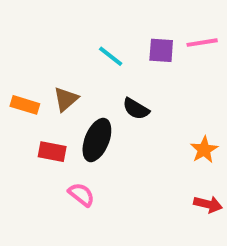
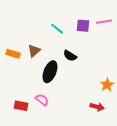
orange star: (204, 150) -> (107, 85), moved
red rectangle: (52, 152) -> (21, 106), moved
red arrow: (208, 204) -> (97, 107), moved

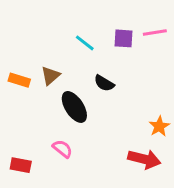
black ellipse: (50, 72) -> (74, 107), turned -55
red rectangle: (21, 106) -> (21, 165), moved
red arrow: (97, 107) -> (144, 159), size x1.5

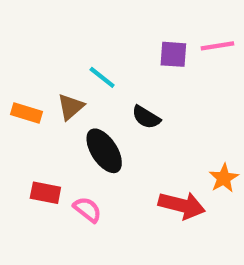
cyan line: (85, 43) -> (102, 77), moved
red arrow: (144, 159) -> (182, 205), moved
red rectangle: (21, 165) -> (45, 193), moved

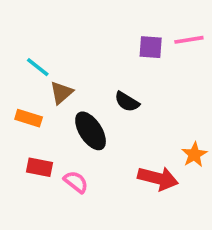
cyan line: (102, 77) -> (38, 67), moved
orange rectangle: (27, 113) -> (29, 118), moved

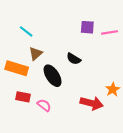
pink line: (189, 40) -> (110, 32), moved
cyan line: (38, 67) -> (26, 31), moved
orange rectangle: (29, 118) -> (17, 68), size x1.5

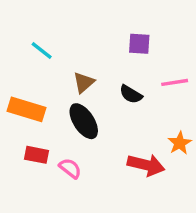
pink line: (110, 32) -> (175, 82), moved
brown triangle: (36, 54) -> (84, 82), moved
black semicircle: (74, 59) -> (131, 94), moved

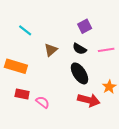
purple square: (139, 44) -> (85, 26), turned -32
black semicircle: (131, 94) -> (79, 49), moved
black ellipse: (84, 121) -> (79, 73), moved

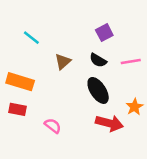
red rectangle: (22, 94) -> (18, 109), moved

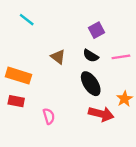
cyan line: (31, 38) -> (27, 20), moved
brown triangle: (63, 62) -> (58, 57), turned -42
pink semicircle: (53, 126) -> (49, 116), turned 35

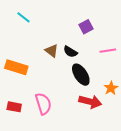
black semicircle: (91, 56) -> (70, 52), moved
red rectangle: (16, 101) -> (14, 107), moved
pink semicircle: (49, 116) -> (43, 104), size x1.5

